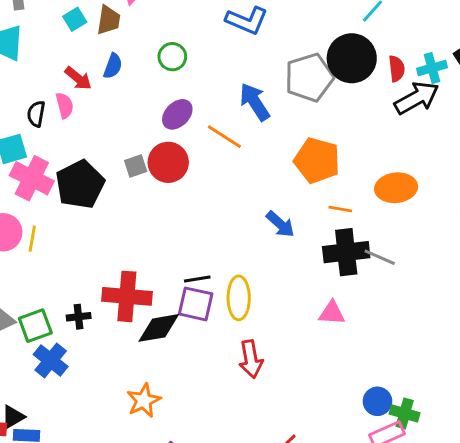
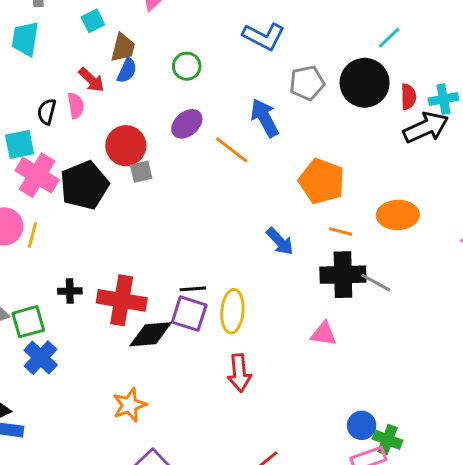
brown trapezoid: (109, 20) -> (123, 48), moved
gray pentagon: (309, 78) -> (307, 83), moved, size x0.7
red circle: (168, 162) -> (126, 146), moved
black cross: (79, 317) -> (70, 291), moved

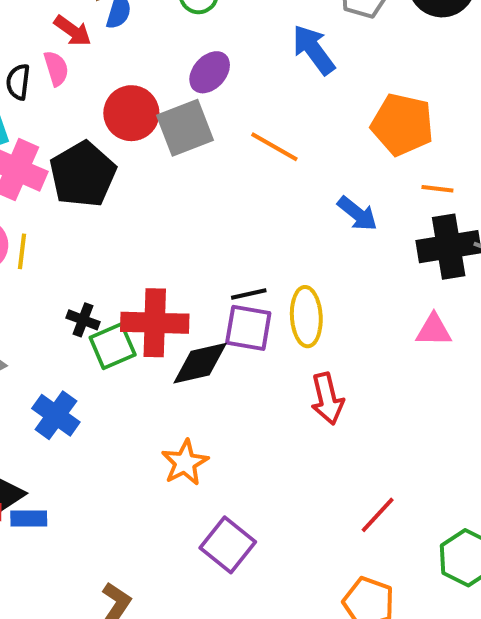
orange line: (232, 150) -> (274, 147), moved
gray square: (141, 172) -> (185, 128), moved, size x1.8
black cross: (70, 291) -> (83, 320), turned 30
green square: (28, 322) -> (113, 346), moved

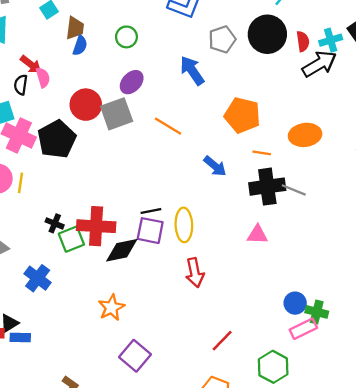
red arrow: (73, 31) -> (31, 64), moved

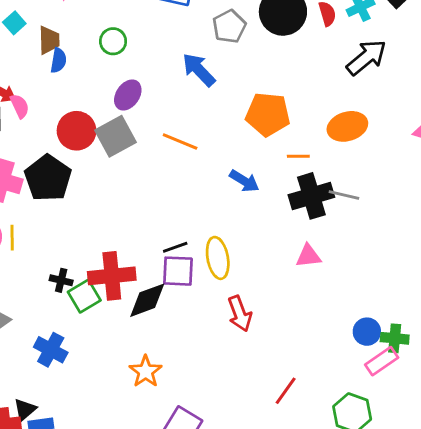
black arrow: (319, 64) -> (366, 57), moved

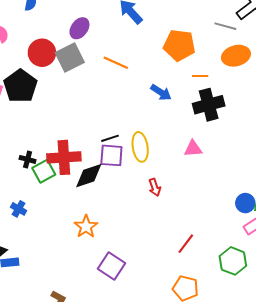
gray line: (344, 195) -> (225, 26), moved
pink triangle: (308, 256) -> (193, 149), moved
red arrow: (240, 314) -> (155, 187), size x0.7
blue cross: (51, 350) -> (19, 209), size x0.7

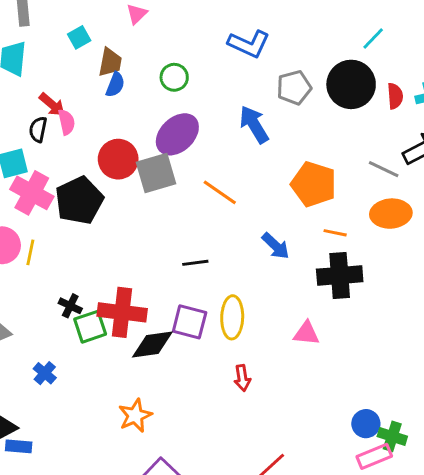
purple ellipse: (79, 28) -> (177, 134), size x1.4
black line: (110, 138) -> (195, 263), moved

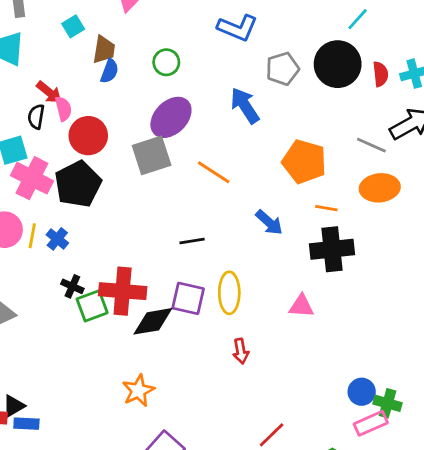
red circle: (118, 159) -> (88, 136), moved
blue cross: (45, 373) -> (57, 239), moved

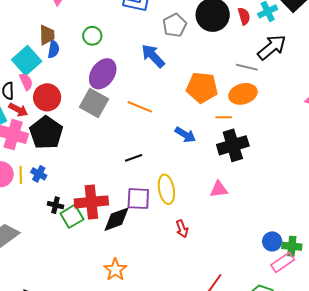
cyan square: (73, 26) -> (27, 60), moved, size x1.8
red arrow: (49, 92) -> (18, 110), moved
gray square: (152, 155) -> (94, 103), turned -32
orange ellipse: (380, 188) -> (243, 94), moved

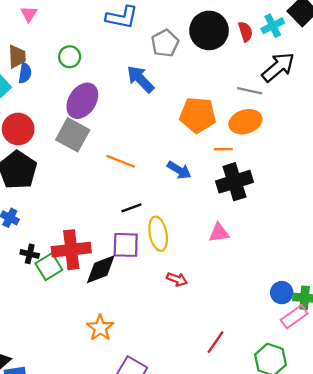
orange line: (140, 107) -> (121, 161), moved
black line: (134, 158) -> (131, 208), moved
red arrow: (182, 229) -> (177, 279), turned -48

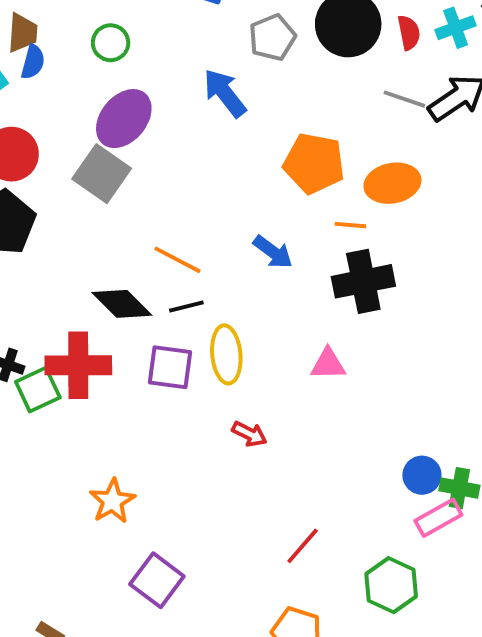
gray line: (250, 91) -> (404, 99), moved
orange line: (121, 161) -> (178, 260), moved
black diamond: (101, 269) -> (122, 304), moved, turned 60

